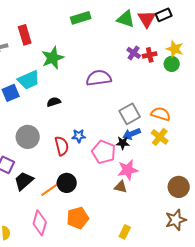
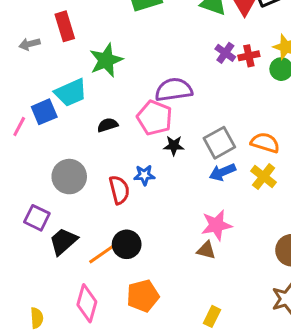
black star: (123, 143) -> (174, 146), moved
pink pentagon: (104, 152) -> (155, 118), moved

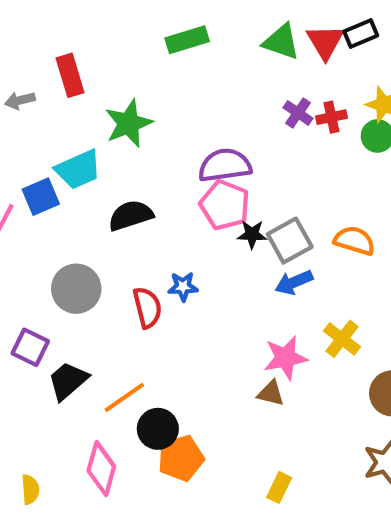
pink pentagon: (155, 118) -> (225, 205), moved
black semicircle: (107, 125) -> (131, 215), size x1.5
black star: (174, 146) -> (252, 234), moved
yellow cross: (264, 177) -> (342, 339), moved
black circle: (127, 244) -> (158, 429), moved

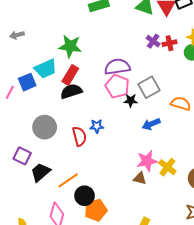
red rectangle: (70, 75) -> (70, 75), moved, turned 48
green star: (129, 123) -> (70, 46), turned 30
gray square: (290, 241) -> (149, 87), moved
yellow cross: (342, 339) -> (167, 167), moved

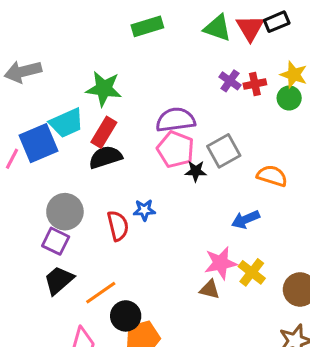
gray arrow: (17, 35) -> (23, 72), size x1.6
blue square: (27, 82) -> (38, 143), size x1.4
blue arrow: (151, 124) -> (246, 219), moved
purple square: (22, 156) -> (56, 241), moved

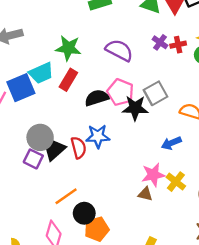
purple semicircle: (175, 120) -> (119, 50), moved, turned 36
black semicircle: (105, 157) -> (97, 98), moved
black star: (196, 171) -> (135, 108), size x1.6
blue star: (144, 210) -> (98, 136), size x1.5
black trapezoid: (59, 280) -> (55, 150), moved

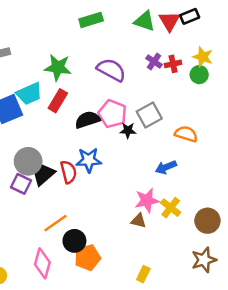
black star: (135, 108) -> (128, 130), size x0.6

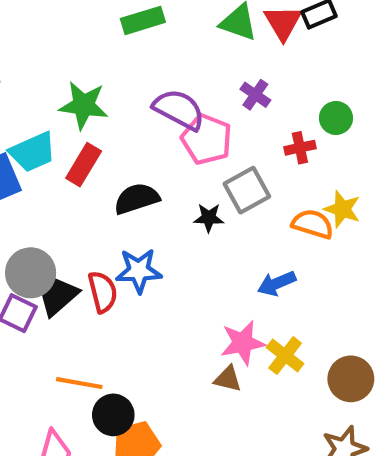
yellow star: (203, 57) -> (342, 209), moved
red cross: (173, 64) -> (300, 148), moved
pink pentagon: (112, 114) -> (207, 139), moved
orange line: (55, 223) -> (79, 383), turned 45

